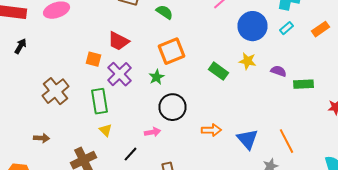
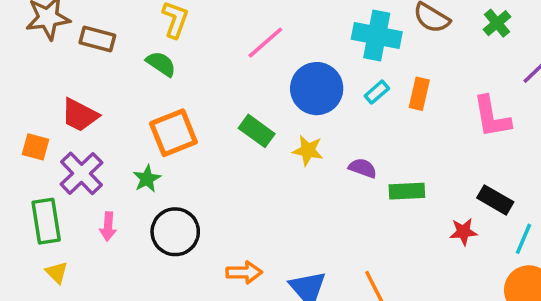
orange rectangle: (320, 29) -> (419, 94), moved, turned -42
green rectangle: (218, 71) -> (257, 131), moved
pink arrow: (152, 132) -> (108, 226), moved, turned 105

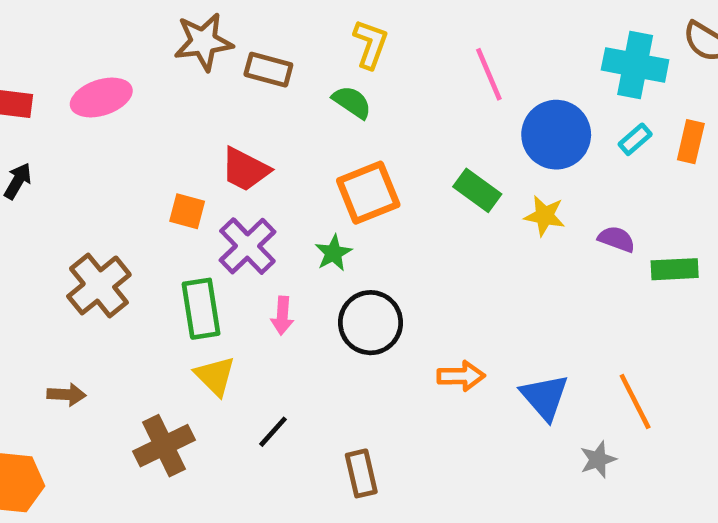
pink line: (265, 43) -> (489, 74), turned -72
yellow triangle: (57, 272) -> (215, 376), size x1.4

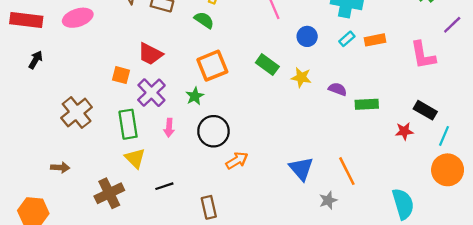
blue circle: (556, 135) -> (307, 36), size x0.6
orange rectangle: (691, 142) -> (375, 40), turned 66
orange arrow: (461, 376) -> (237, 160), moved, turned -30
black line: (273, 432) -> (164, 186), turned 30

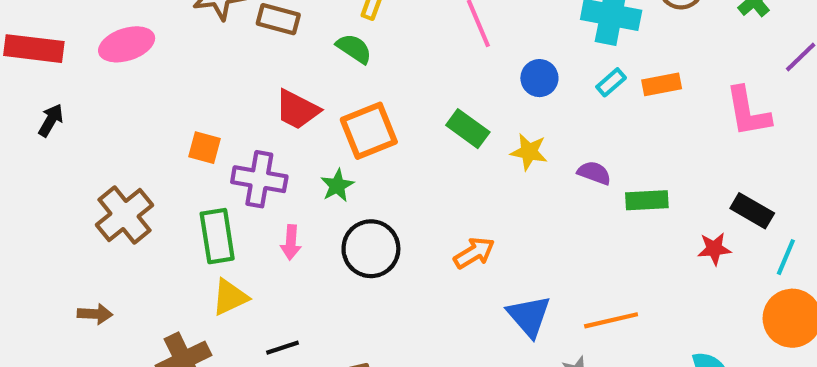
red trapezoid: (150, 54) -> (297, 110), moved
purple cross: (151, 93) -> (259, 179), turned -36
yellow triangle: (135, 158) -> (230, 297), turned 50
orange arrow: (237, 160) -> (474, 253), moved
orange line: (347, 171) -> (611, 320), turned -76

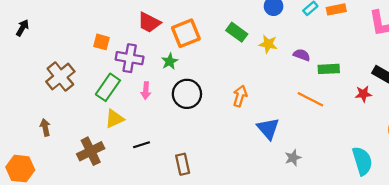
green rectangle: (217, 236) -> (108, 87), turned 44
orange arrow: (474, 253) -> (240, 96), turned -42
brown arrow: (95, 314) -> (45, 127), turned -105
orange line: (611, 320) -> (310, 99), moved, turned 40

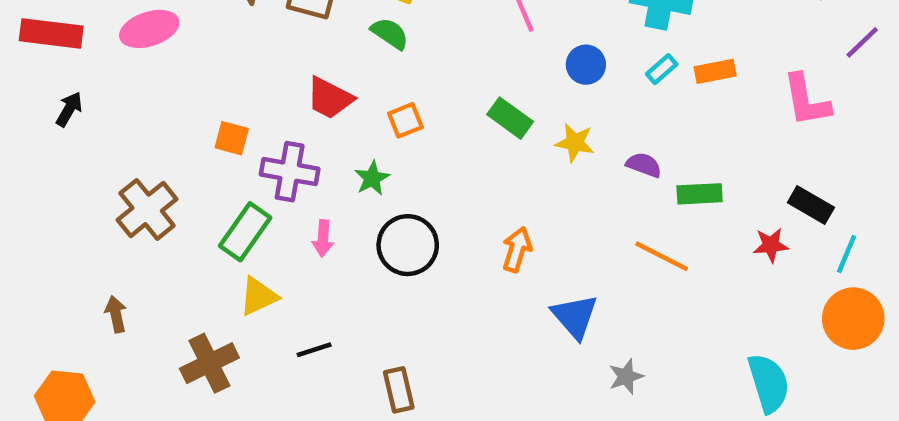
orange square: (186, 33) -> (405, 120), size x0.6

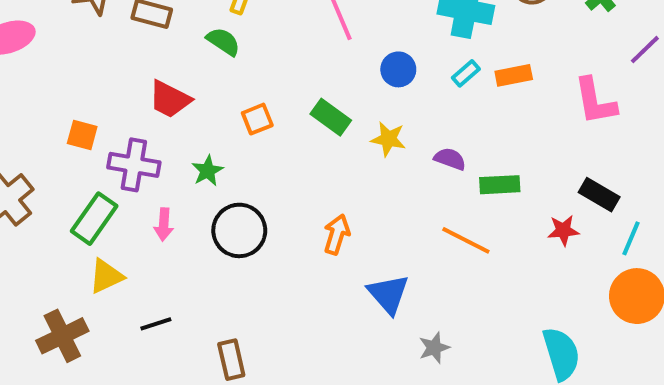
orange square: (405, 120) -> (257, 119), moved

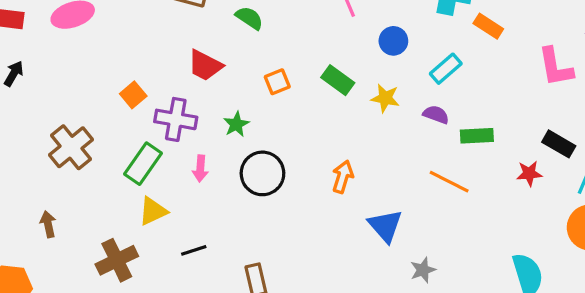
cyan rectangle: (466, 73) -> (446, 69), moved, size x1.4
orange rectangle: (514, 75) -> (488, 26), moved, turned 44
orange square: (82, 135) -> (133, 95), turned 35

